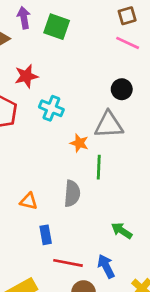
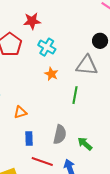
orange star: (79, 143) -> (51, 74), moved
gray semicircle: (72, 194) -> (60, 134), moved
orange triangle: (29, 201) -> (20, 112), turned -40

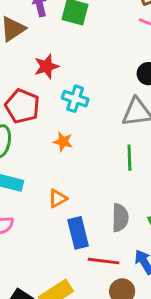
orange star: (51, 74) -> (63, 142), moved
blue rectangle: (29, 139) -> (78, 233), size x1.5

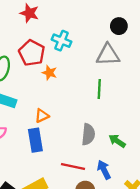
red star: (46, 66) -> (29, 13), moved, turned 30
red pentagon: (22, 106) -> (32, 53), moved
blue rectangle: (78, 233) -> (35, 140), moved

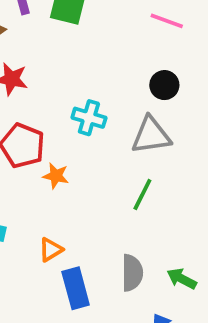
cyan cross: (62, 41) -> (89, 118), moved
green line: (99, 89) -> (142, 195), turned 30
blue rectangle: (35, 140) -> (76, 288), moved

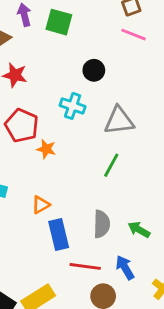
black circle: (164, 85) -> (94, 70), moved

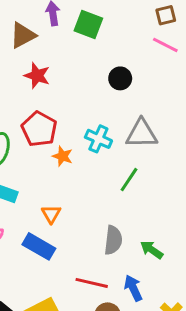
cyan cross: (73, 106) -> (98, 139), moved
orange triangle: (41, 205) -> (51, 214), turned -36
blue rectangle: (59, 235) -> (39, 246), moved, turned -52

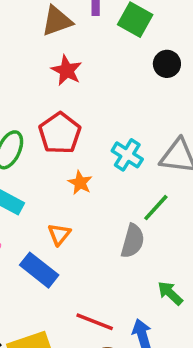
black circle: (120, 78) -> (167, 64), moved
orange star: (63, 156) -> (80, 183), moved
gray semicircle: (113, 240) -> (133, 241), moved

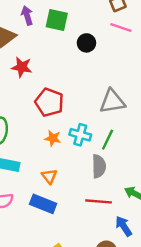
red pentagon: (60, 133) -> (49, 102), moved
cyan cross: (127, 155) -> (80, 135), moved
red line: (95, 322) -> (99, 201), moved

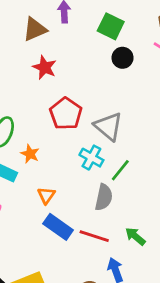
green square: (57, 20) -> (111, 26), moved
gray triangle: (112, 101) -> (108, 126), moved, turned 36
orange star: (53, 138) -> (30, 154), moved
blue rectangle: (43, 204) -> (58, 227), moved

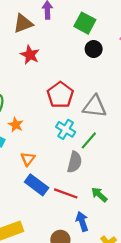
red pentagon: (66, 114) -> (60, 95), moved
gray triangle: (108, 126) -> (95, 106), moved, turned -35

